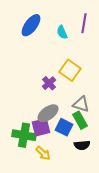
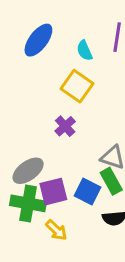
yellow square: (70, 70) -> (77, 86), moved
gray ellipse: (48, 113) -> (28, 171), moved

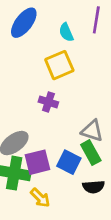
yellow square: (77, 86) -> (59, 65), turned 32
purple cross: (65, 126) -> (48, 102), turned -30

